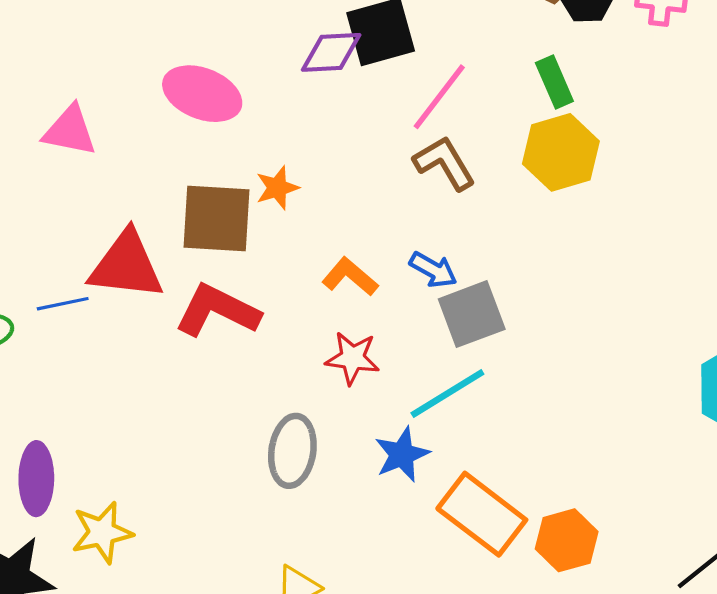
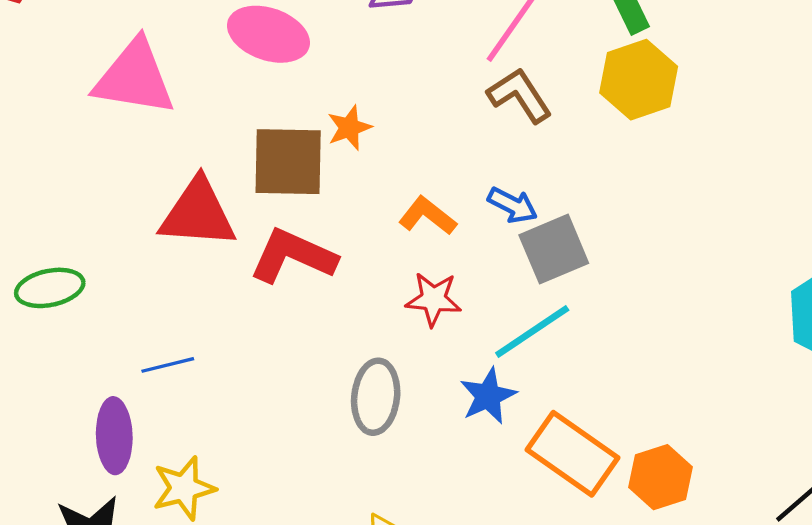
pink triangle: (70, 131) -> (134, 78), size x1.5
blue line: (63, 304) -> (168, 365), moved

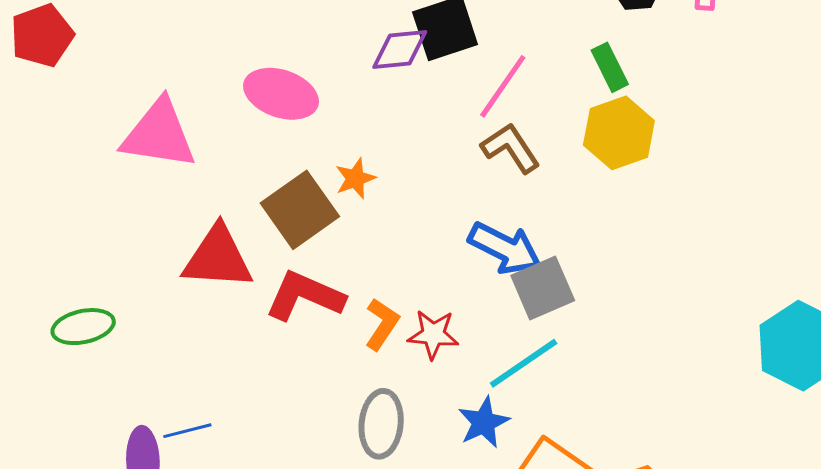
brown square: (288, 162) -> (300, 210), turned -36
blue arrow: (513, 205) -> (505, 248), size x1.6
orange L-shape: (427, 216) -> (382, 324), moved, turned 86
blue line: (168, 365) -> (187, 431), moved

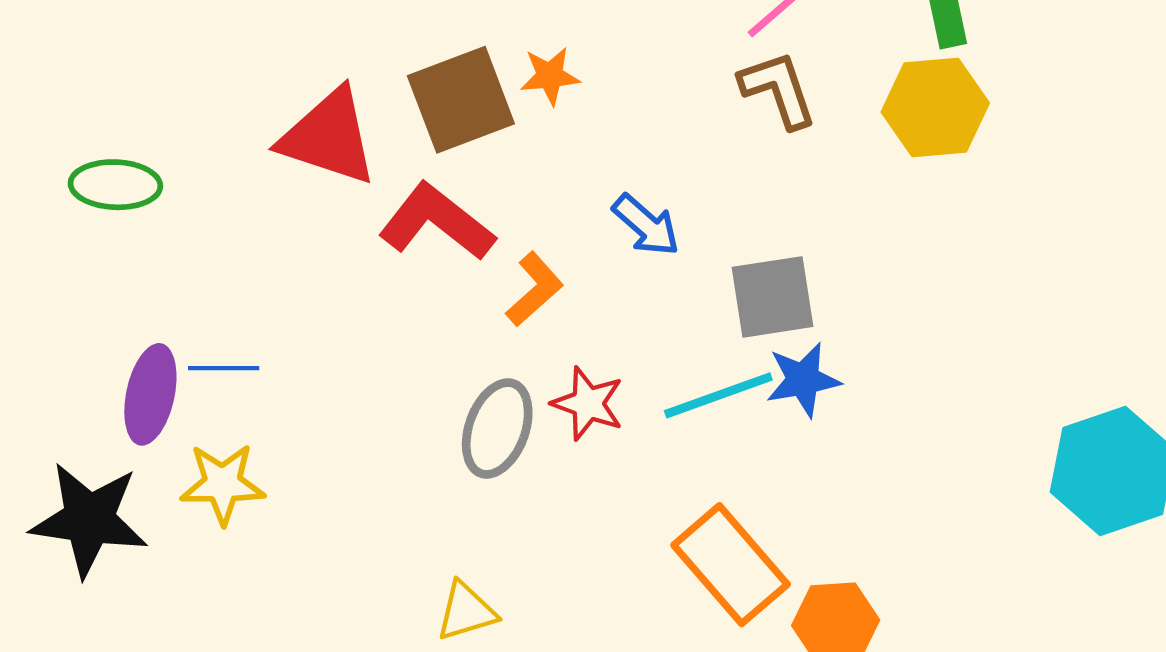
blue arrow: (505, 248) -> (646, 225), moved, size x0.7
red star: (433, 334) -> (588, 404), moved
blue star: (484, 422) -> (803, 380), moved

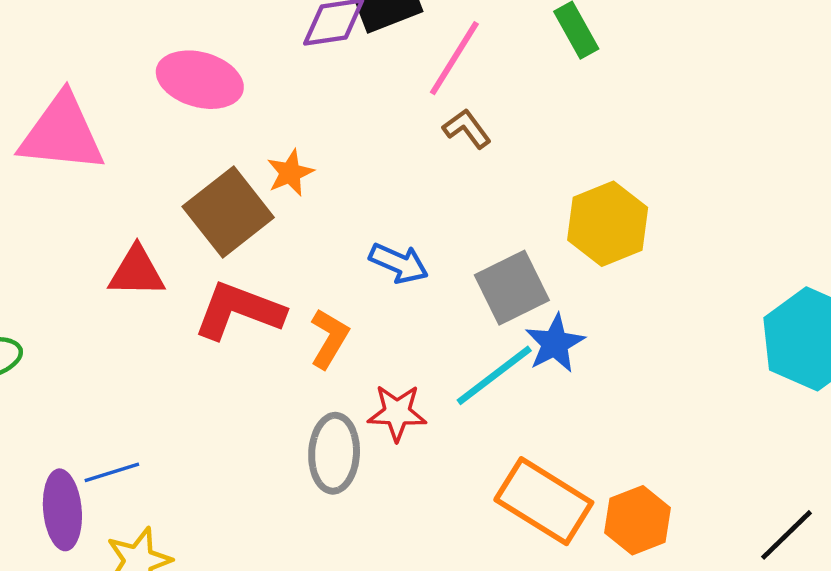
brown L-shape: (778, 89) -> (467, 129), size x0.7
yellow hexagon: (935, 108) -> (608, 224), moved
red triangle: (329, 137) -> (137, 272), size x0.7

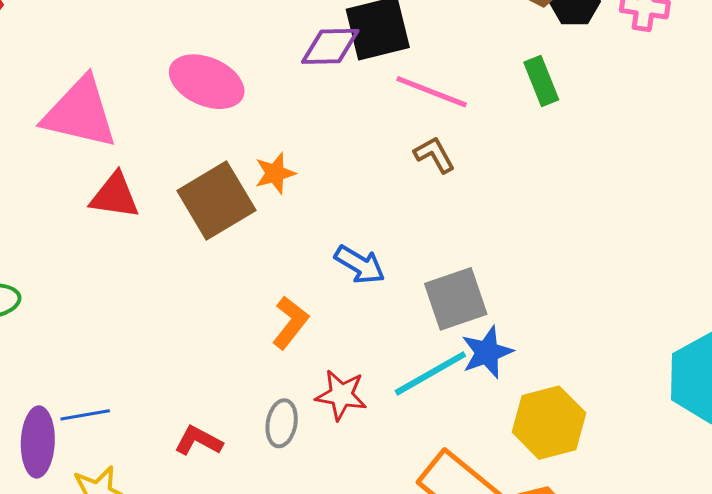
pink line: (454, 58) -> (432, 92), turned 72
yellow hexagon: (608, 224) -> (549, 423), moved
red triangle: (137, 272) -> (115, 196), moved
red L-shape: (239, 311) -> (198, 441), moved, size x0.6
gray ellipse: (334, 453) -> (282, 423), size x0.7

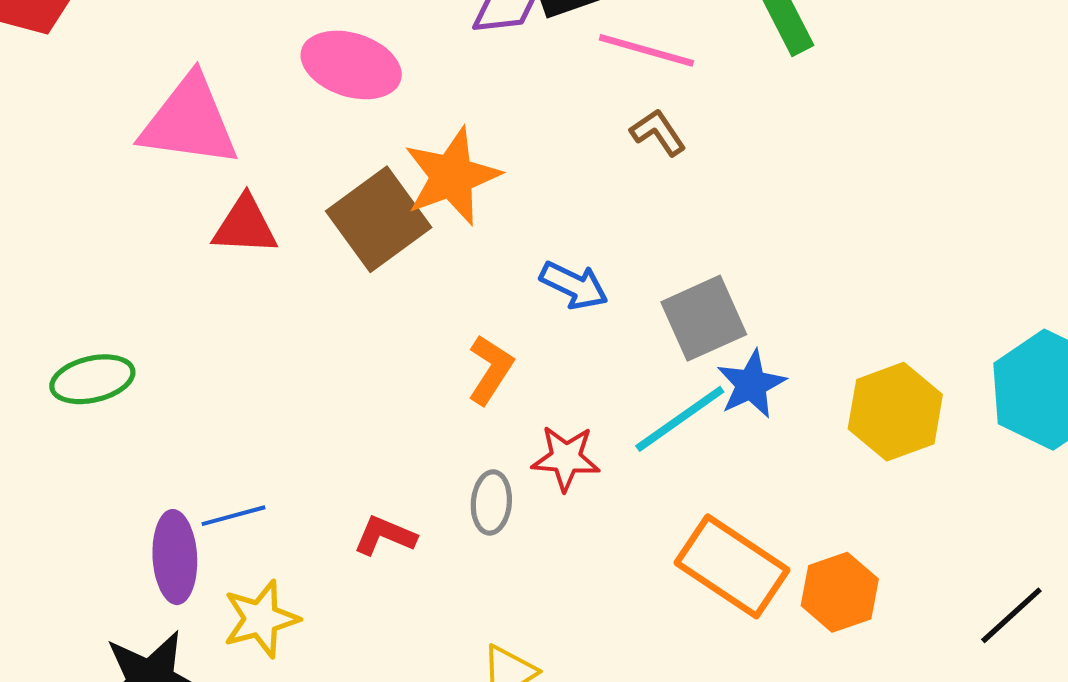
orange star: (275, 173) -> (452, 176), size x1.8
yellow hexagon: (549, 423) -> (895, 412), moved

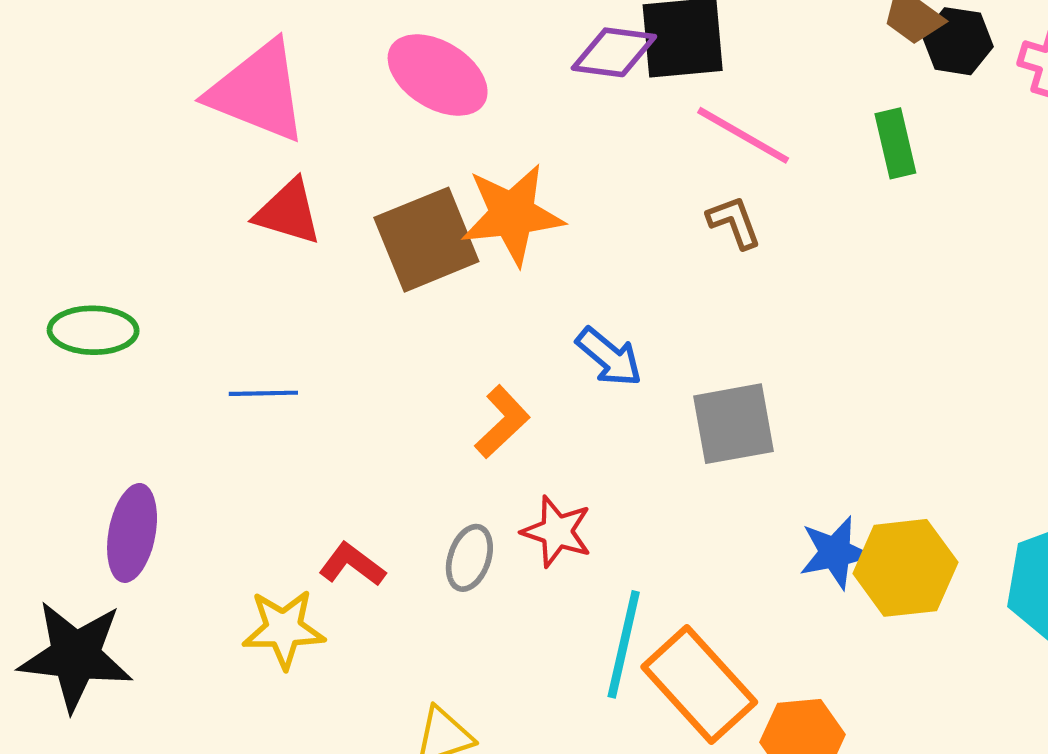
blue star: (751, 384) -> (835, 553), moved
cyan line: (680, 419) -> (624, 644), moved, turned -56
blue line: (234, 516) -> (263, 393), moved
yellow star: (261, 619) -> (284, 629), moved

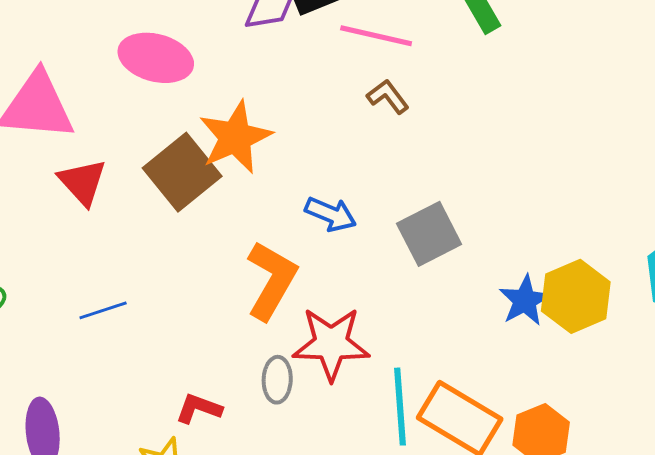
red triangle: (288, 212) -> (82, 182), turned 48
orange L-shape: (502, 422) -> (271, 280), size x1.5
red star: (557, 532) -> (331, 344), size x1.5

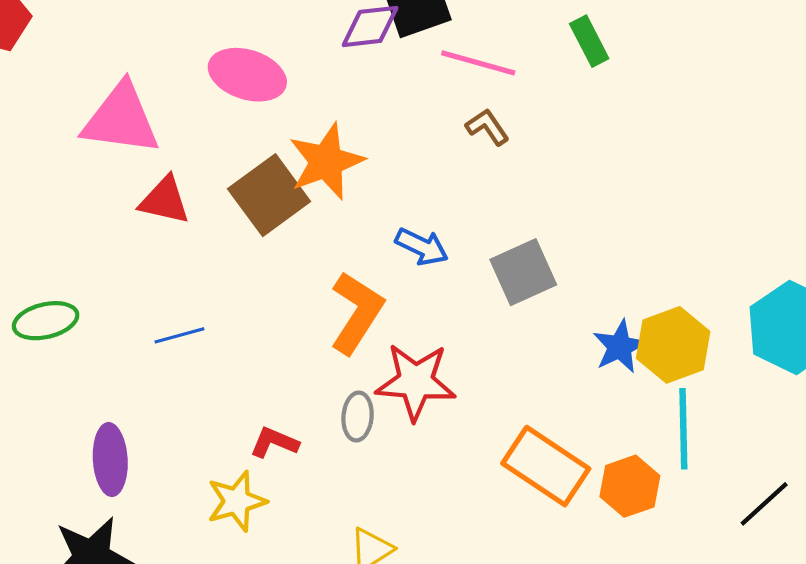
red triangle: (82, 182) -> (165, 200), turned -38
cyan line: (400, 407) -> (683, 429), moved

